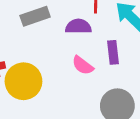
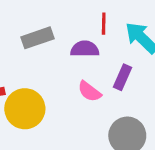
purple rectangle: (113, 52) -> (123, 77), turned 30

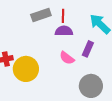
red line: (104, 24) -> (63, 16), moved
gray rectangle: (37, 38) -> (41, 15), moved

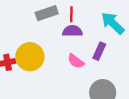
yellow circle: (26, 69) -> (30, 57), moved

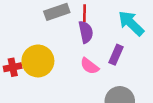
purple semicircle: (72, 31) -> (86, 32), turned 78

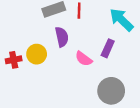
purple semicircle: (86, 32) -> (62, 37), moved
yellow circle: (38, 61) -> (37, 54), size x0.7

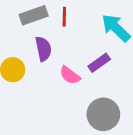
purple rectangle: (108, 48) -> (99, 63), turned 30

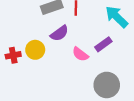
purple semicircle: (43, 49) -> (59, 33), turned 66

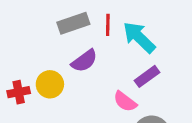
cyan arrow: (117, 17) -> (139, 37), moved
pink semicircle: (80, 54) -> (125, 102), moved

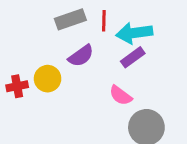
cyan arrow: (139, 37) -> (134, 33), turned -52
purple rectangle: (147, 76) -> (133, 57), moved

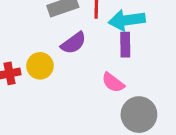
purple rectangle: (133, 57) -> (125, 45), turned -55

